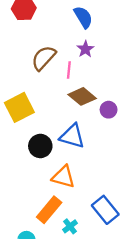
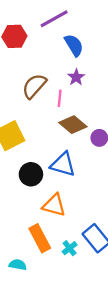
orange rectangle: (49, 210) -> (40, 238), turned -68
cyan cross: (70, 226) -> (70, 248), moved

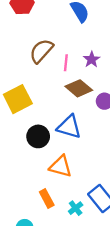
purple star: (76, 77) -> (92, 59), moved
orange rectangle: (40, 238) -> (47, 198), size x0.7

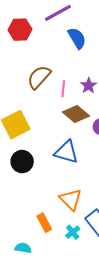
black circle: (38, 136) -> (22, 162), moved
orange triangle: (61, 166) -> (71, 199), moved, turned 30

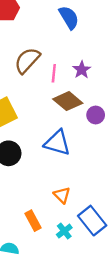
orange triangle: (71, 199) -> (62, 195), size x0.7

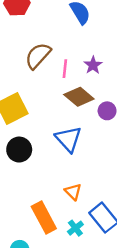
blue triangle: (57, 143) -> (68, 139), turned 32
orange rectangle: (33, 221) -> (44, 218), size x1.5

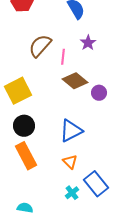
purple star: (93, 65) -> (88, 43), moved
blue triangle: (68, 139) -> (71, 131), moved, turned 45
orange rectangle: (44, 218) -> (26, 156), moved

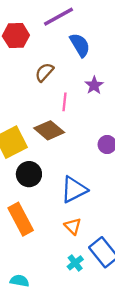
brown semicircle: (40, 46) -> (44, 72), moved, size x0.7
brown diamond: (75, 81) -> (49, 130), moved
black circle: (24, 126) -> (29, 174), moved

